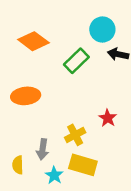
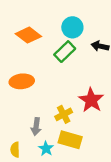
cyan circle: (102, 30) -> (72, 27), moved
red star: (108, 118) -> (91, 100), size x1.6
yellow semicircle: (18, 165) -> (15, 150), moved

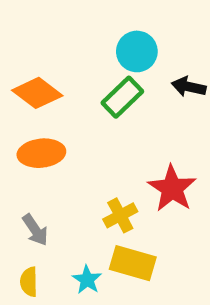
orange diamond: (28, 35) -> (37, 93), moved
gray arrow: (36, 127) -> (35, 230), moved, turned -42

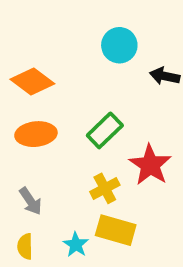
green rectangle: (122, 97) -> (105, 130), moved

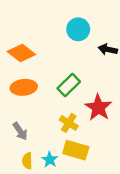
yellow cross: (105, 188) -> (69, 123), turned -30
yellow semicircle: (25, 246) -> (27, 161), moved

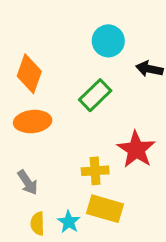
orange diamond: (21, 53) -> (29, 74), turned 72
green rectangle: (69, 85) -> (95, 95), moved
yellow cross: (69, 123) -> (95, 171), turned -36

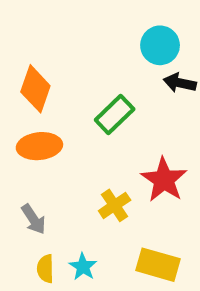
cyan circle: (108, 41) -> (160, 45), moved
yellow cross: (95, 171) -> (115, 205), turned -30
yellow rectangle: (105, 209) -> (158, 265), moved

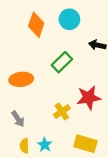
cyan circle: (160, 45) -> (69, 19), moved
orange diamond: (35, 89) -> (36, 25), moved
red star: (164, 180) -> (89, 98), turned 30

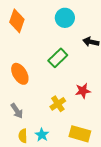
orange diamond: (36, 25) -> (17, 21), moved
orange ellipse: (21, 79) -> (20, 74), turned 65
red star: (89, 98) -> (83, 91), size x0.7

